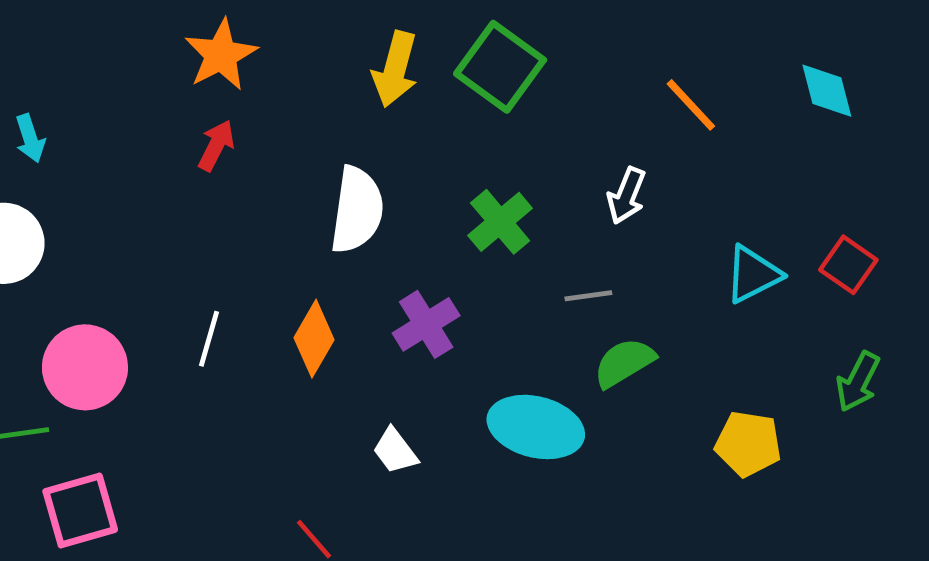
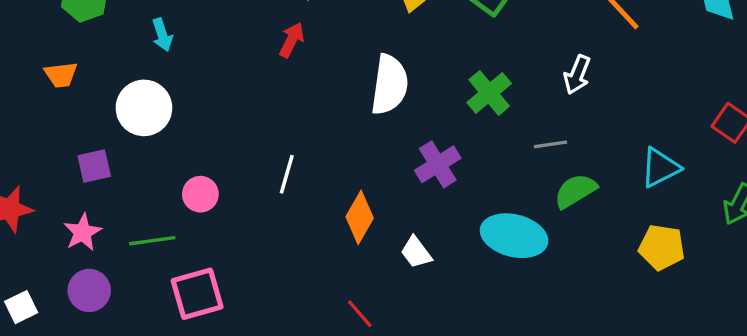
cyan triangle: (753, 274) -> (660, 168), moved
orange diamond: (314, 339) -> (360, 217), moved
pink circle: (85, 367) -> (200, 194), size x0.6

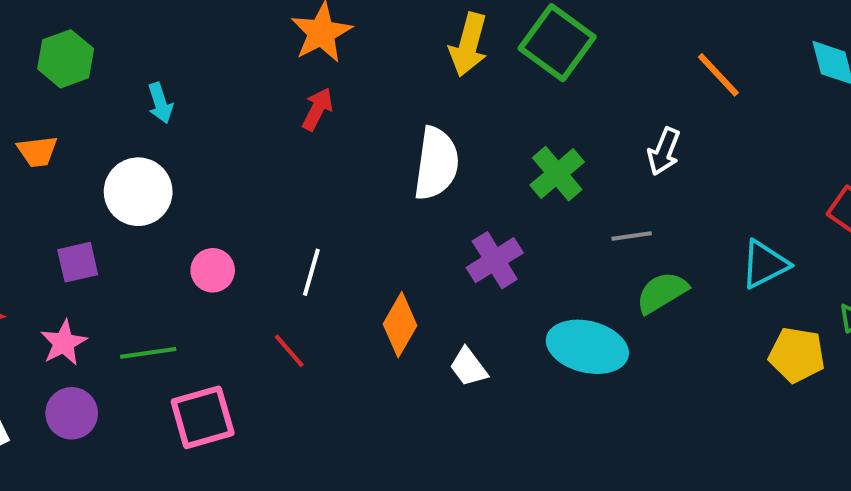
pink circle: (200, 194) -> (213, 270), moved
yellow pentagon: (662, 247) -> (797, 355), moved
red line: (360, 314) -> (289, 351), moved

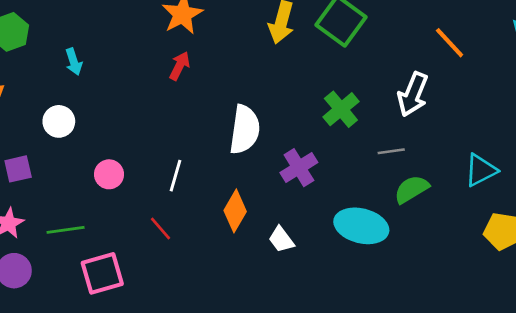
white arrow: (664, 151) -> (413, 94), size x1.4
white semicircle: (436, 164) -> (245, 130), moved
white circle: (138, 192) -> (59, 121), size x0.7

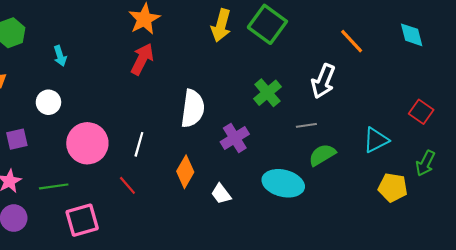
red arrow: (180, 66) -> (142, 59), size x1.4
pink circle: (109, 174) -> (87, 143), size x1.8

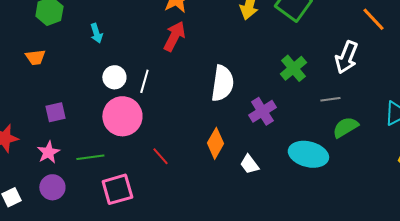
white circle: (48, 102) -> (114, 77), moved
white line: (139, 144) -> (144, 81), moved

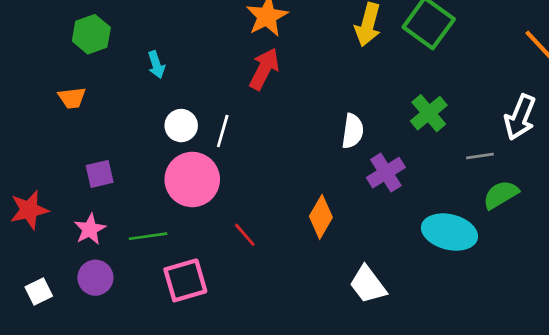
white arrow: (346, 57) -> (520, 117), moved
white semicircle: (222, 83) -> (353, 131), moved, size x0.7
white trapezoid: (249, 164) -> (368, 285), moved, size x1.4

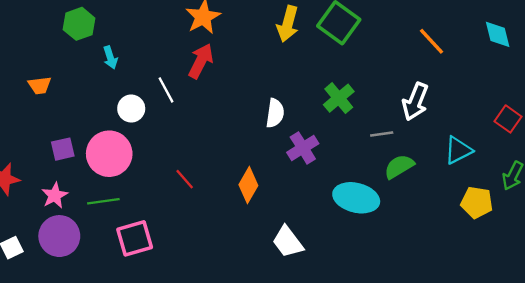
green hexagon: (91, 34) -> (79, 24), moved
white line: (223, 131) -> (166, 90), moved, turned -44
pink circle: (192, 179) -> (109, 154), moved
red line: (245, 235) -> (185, 179), moved
purple circle: (95, 278) -> (59, 236), size x1.4

